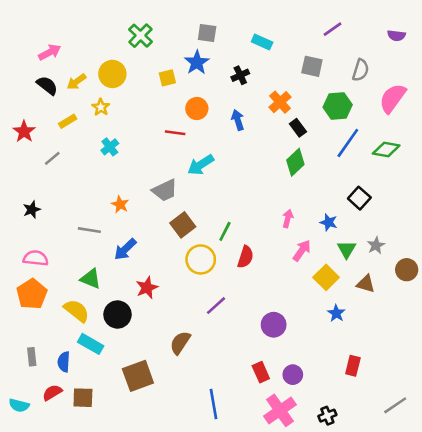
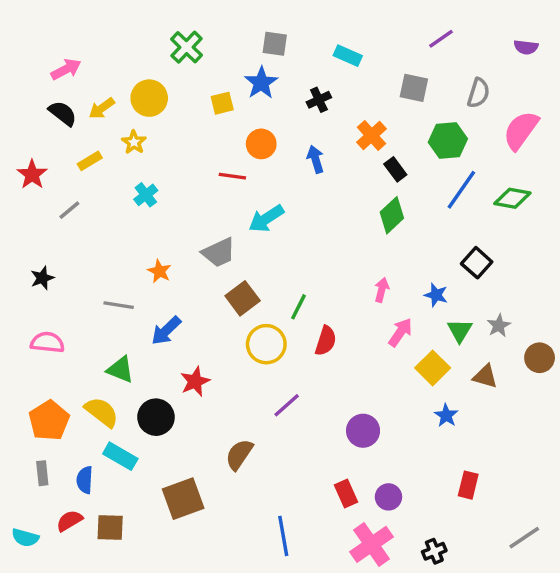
orange pentagon: (32, 294) -> (49, 421), moved

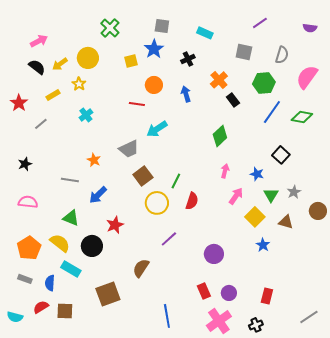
green diamond: (392, 215) -> (220, 136), moved
gray rectangle: (42, 473) -> (25, 279), turned -64
red rectangle: (468, 485) -> (267, 296), moved

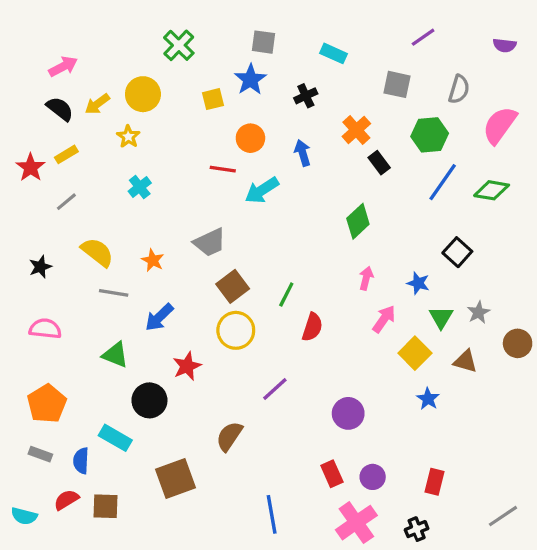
yellow rectangle: (53, 95) -> (66, 154), moved
cyan arrow: (157, 129) -> (262, 190), moved
yellow circle: (157, 203) -> (236, 330), moved
yellow semicircle: (60, 243) -> (97, 252), moved

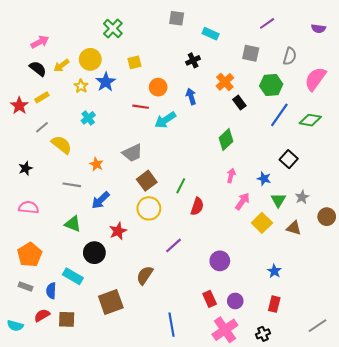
gray square: (263, 42) -> (177, 18), moved
blue star: (250, 80) -> (106, 82), moved
yellow semicircle: (97, 252) -> (61, 145), moved
blue star: (428, 399) -> (274, 271), moved

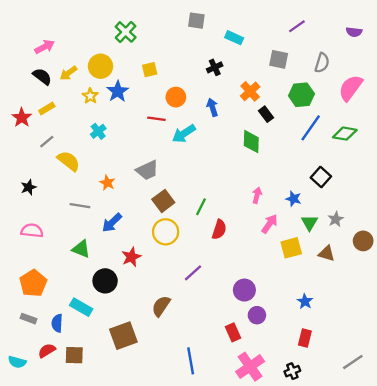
green diamond: (226, 140) -> (251, 142), moved, turned -45
yellow square: (262, 223) -> (291, 248), turned 30
purple circle: (235, 301) -> (257, 315), moved

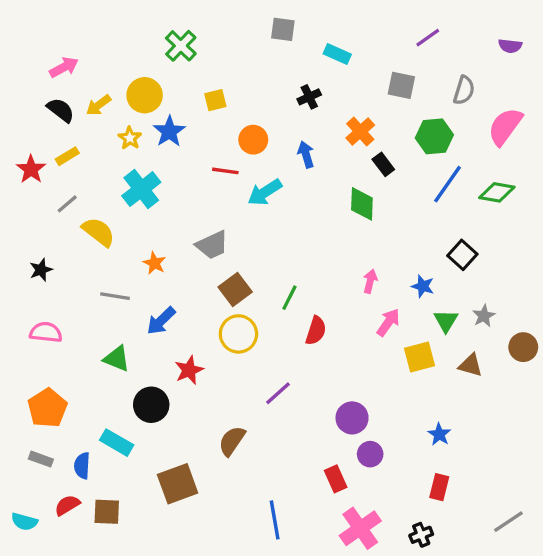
cyan cross: (98, 131) -> (141, 189), size x1.6

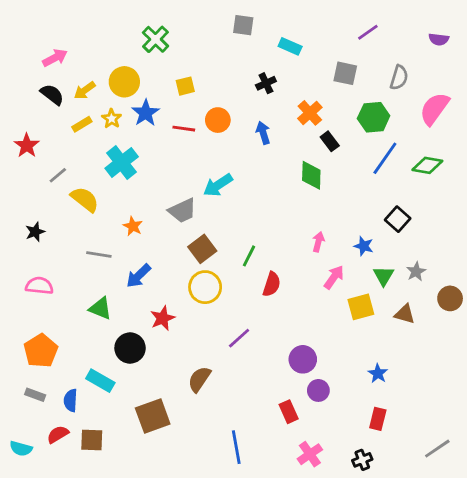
yellow rectangle: (67, 156) -> (82, 124), moved
red line: (225, 171) -> (184, 129), moved
cyan arrow: (265, 192) -> (218, 185), moved
pink cross: (360, 528) -> (310, 454), size x0.7

